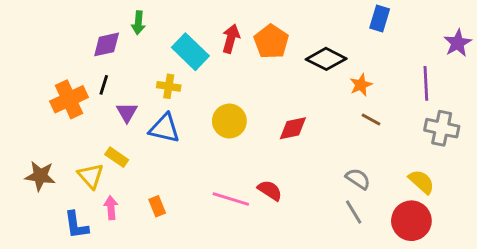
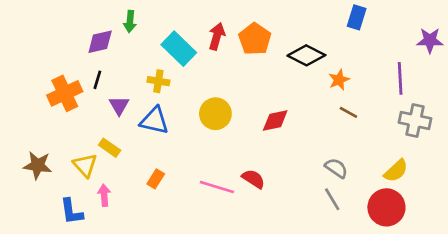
purple star: (458, 43) -> (430, 40), turned 30
yellow semicircle: (422, 182) -> (396, 171), turned 95
orange rectangle: (157, 206) -> (156, 179), moved, turned 54

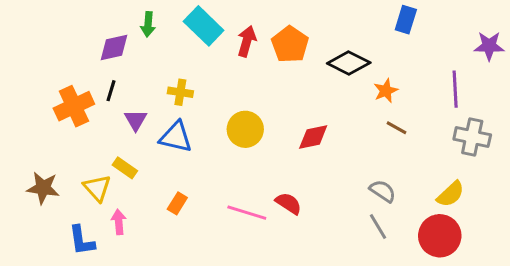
cyan rectangle: (179, 49) -> (204, 26), moved

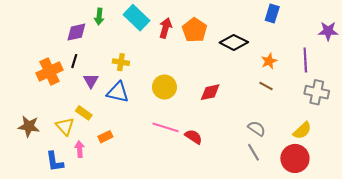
orange star: (386, 91) -> (269, 61), moved
orange rectangle: (177, 203) -> (105, 137), moved, turned 32
pink line: (247, 213) -> (165, 127), moved

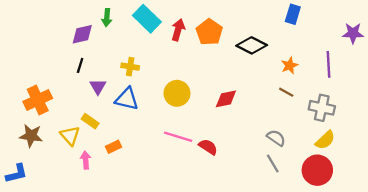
orange cross: (49, 71) -> (38, 100), moved
gray cross: (317, 92) -> (322, 108), moved
blue L-shape: (55, 162) -> (17, 174), moved, turned -95

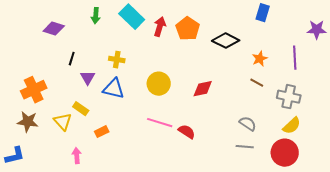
purple diamond: (82, 34) -> (54, 29), moved, turned 30
pink arrow: (86, 160) -> (77, 156), moved
gray line: (273, 163) -> (245, 147), turned -54

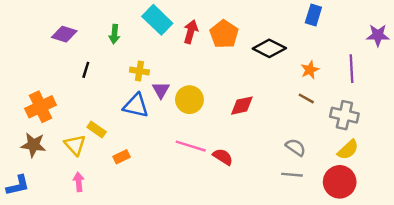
green arrow: (96, 16) -> (114, 34), moved
purple triangle: (88, 78) -> (161, 90), moved
pink arrow: (77, 156) -> (79, 182), moved

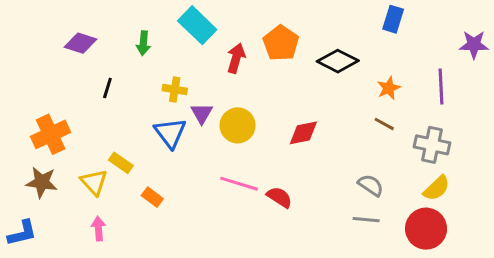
red arrow: (191, 32) -> (236, 58), moved
blue triangle: (136, 106) -> (170, 133), turned 40
orange rectangle: (122, 157) -> (152, 197), turned 63

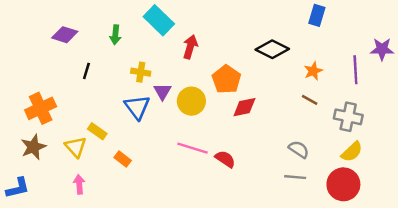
orange pentagon: (281, 43) -> (226, 79), moved
purple star: (474, 45) -> (382, 49), moved
brown star: (42, 182) -> (33, 147), turned -30

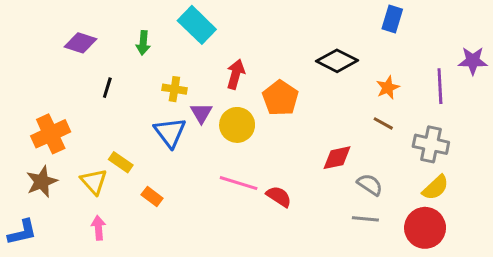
red arrow: (190, 47) -> (236, 74), moved
red diamond: (244, 107) -> (337, 158), moved

